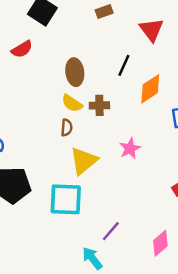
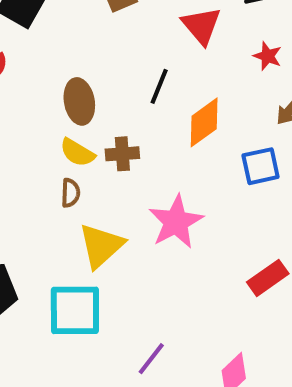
pink star: (130, 148) -> (176, 222), size x1.5

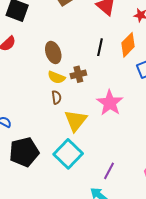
black line: (159, 86) -> (100, 47), moved
orange diamond: (204, 122) -> (128, 45), moved
cyan square: (75, 310) -> (68, 154), turned -36

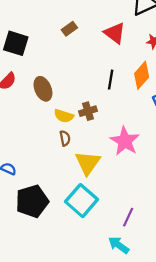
brown ellipse: (53, 52) -> (43, 89), moved

